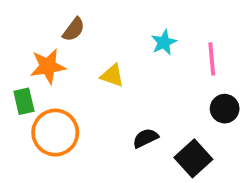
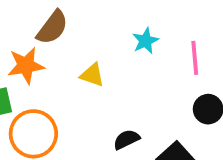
brown semicircle: (74, 29) -> (52, 27), size x1.4

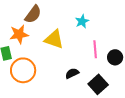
pink line: (195, 58) -> (95, 49), moved
yellow triangle: (92, 75) -> (54, 39), size x1.5

